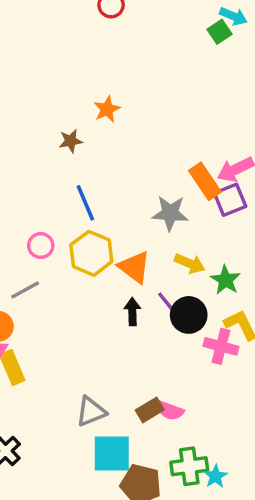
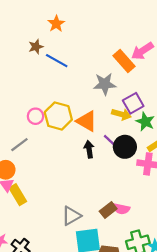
purple square: (230, 200) -> (133, 103), moved
blue line: (85, 203) -> (57, 61), moved, turned -30
pink circle: (41, 246) -> (35, 116), moved

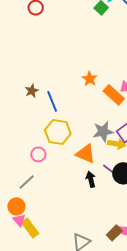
orange star: (56, 24) -> (90, 79), moved
blue line: (57, 61) -> (52, 101), turned 45
gray star: (105, 84) -> (103, 131), moved
yellow hexagon: (58, 116) -> (58, 132), moved

